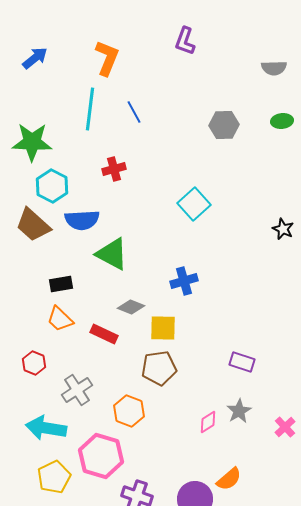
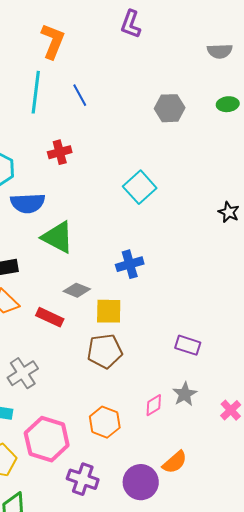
orange hexagon: (129, 411) -> (105, 422), moved

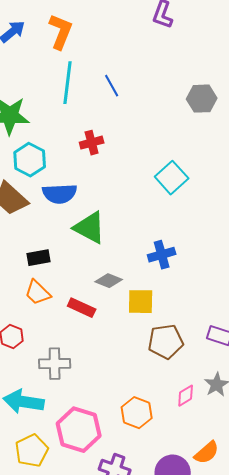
orange L-shape: (53, 41) -> (61, 32), moved
brown pentagon: (105, 351) -> (166, 342), moved
gray cross: (23, 373) -> (55, 364), turned 32

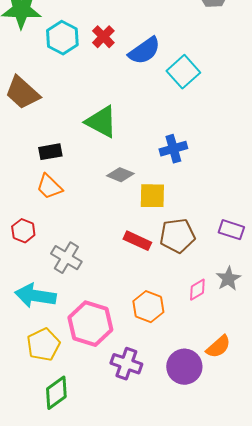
red cross: (92, 143) -> (103, 37), turned -30
cyan hexagon: (30, 160) -> (62, 38), moved
blue semicircle: (60, 194) -> (144, 51), moved, turned -32
red rectangle: (82, 308) -> (137, 241), moved
gray cross: (55, 364) -> (66, 258), turned 32

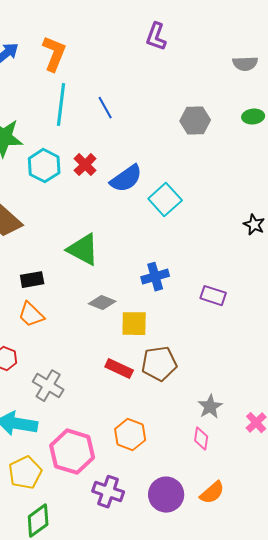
purple rectangle: (231, 230) -> (213, 296), moved
pink diamond: (197, 290) -> (201, 439), moved, turned -50
orange semicircle: (218, 347) -> (212, 493), moved

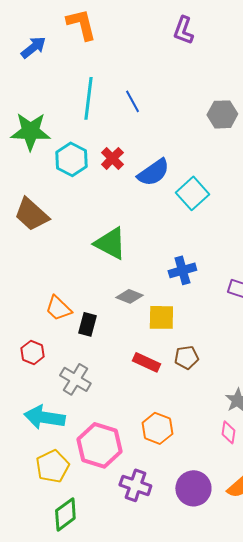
orange L-shape: (54, 54) -> (81, 24), moved, turned -36
black rectangle: (32, 280) -> (87, 324), moved, turned -65
brown pentagon: (159, 364) -> (186, 357), size x0.7

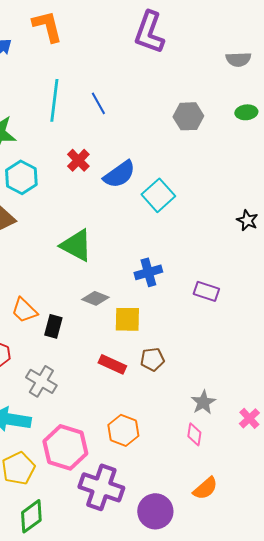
purple L-shape: (183, 30) -> (149, 32), size x1.5
cyan hexagon: (71, 159) -> (21, 177), moved
purple cross: (135, 485) -> (101, 487), size x1.4
purple circle: (193, 488) -> (155, 511), moved

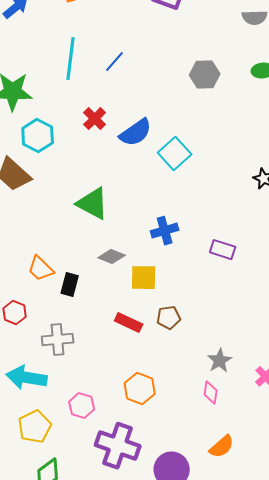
blue line: (98, 103) -> (115, 62), turned 70
gray cross: (41, 381) -> (58, 340), turned -36
pink hexagon: (65, 447) -> (82, 406), size x0.6

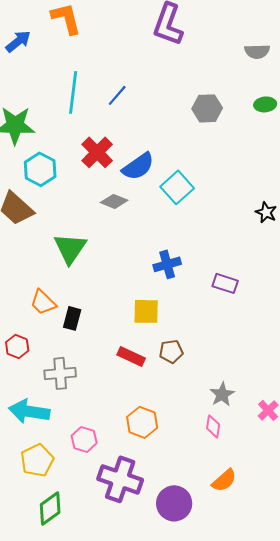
red cross: (95, 119) -> (97, 152), size x1.4
green triangle: (93, 204) -> (70, 248), moved, turned 36
gray diamond: (112, 257) -> (114, 201), moved

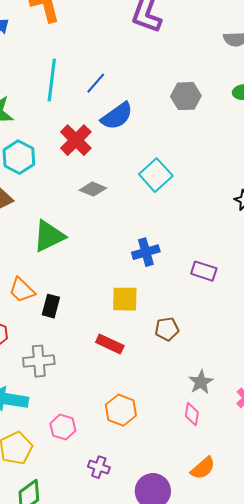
blue semicircle: (138, 166) -> (117, 116), moved
green triangle: (70, 248) -> (49, 236), turned 30
brown pentagon: (171, 351) -> (167, 329), moved
purple cross: (120, 479) -> (99, 467), size x0.5

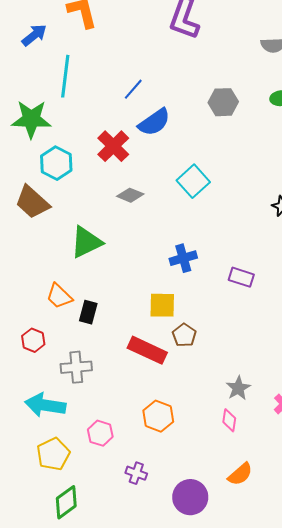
cyan line: (52, 80) -> (65, 76), moved
brown pentagon: (167, 329) -> (184, 335), moved, turned -30
red rectangle: (110, 344) -> (147, 350), size x1.4

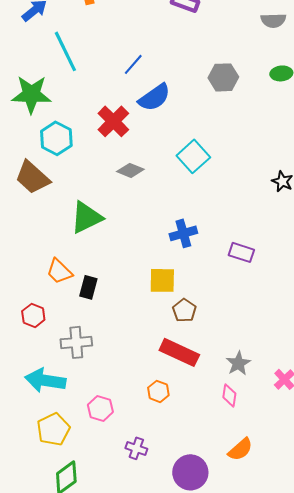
cyan line: (65, 76) -> (65, 51), turned -33
red rectangle: (147, 350) -> (179, 352), moved
orange hexagon: (158, 416) -> (158, 391), size x0.7

